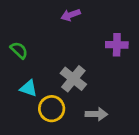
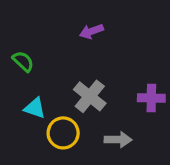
purple arrow: (71, 15) -> (91, 31), moved
purple cross: (117, 45) -> (151, 98), moved

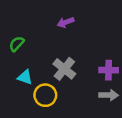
green semicircle: (23, 61) -> (17, 44), turned -91
gray arrow: (118, 140) -> (109, 95), moved

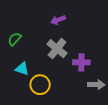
gray cross: (64, 69) -> (57, 49), moved
purple cross: (109, 70) -> (81, 62), moved

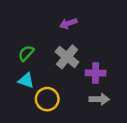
green semicircle: (15, 39) -> (26, 53), moved
gray arrow: (96, 85) -> (99, 99), moved

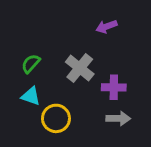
purple arrow: (68, 23) -> (106, 27), moved

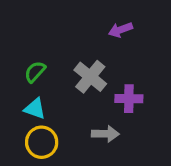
yellow circle: (56, 118) -> (42, 142), moved
gray arrow: (118, 118) -> (105, 134), moved

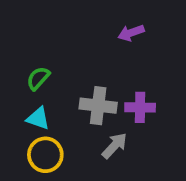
gray cross: (90, 77) -> (98, 106), moved, turned -32
gray arrow: (105, 134) -> (115, 146), turned -48

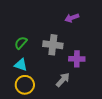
gray cross: (98, 106) -> (53, 45), moved

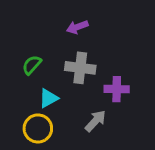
purple arrow: (72, 18) -> (77, 27), moved
cyan triangle: (21, 65) -> (48, 98), moved, turned -48

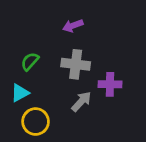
cyan triangle: (48, 98) -> (20, 93), moved
gray arrow: (95, 121) -> (81, 101), moved

